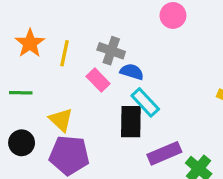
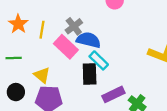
gray cross: (111, 51) -> (74, 26), turned 36
blue semicircle: (132, 72) -> (89, 40), size x1.5
pink rectangle: (98, 80) -> (66, 47), size x1.5

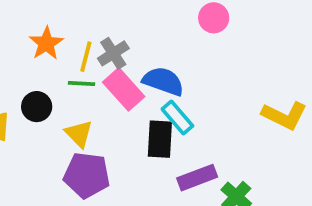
gray cross: (74, 26) -> (113, 53), moved
green line: (14, 58) -> (81, 83), moved
black circle: (16, 92) -> (37, 107), moved

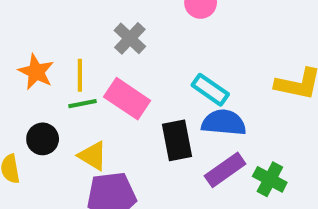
gray cross: (113, 53) -> (130, 38), moved
blue semicircle: (163, 81) -> (224, 123), moved
cyan rectangle: (177, 117) -> (210, 90), moved

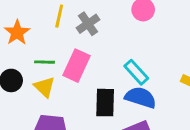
yellow line: (80, 75) -> (59, 16), moved
pink rectangle: (127, 99) -> (77, 66), turned 68
yellow triangle: (93, 156) -> (44, 87), moved

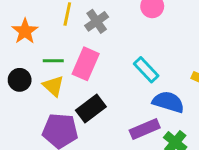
blue semicircle: (141, 97) -> (168, 102), moved
black rectangle: (105, 103) -> (91, 109), moved, turned 52

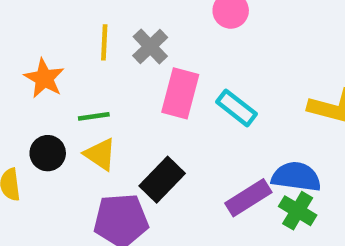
pink rectangle: (86, 64) -> (180, 93), moved
blue semicircle: (168, 102) -> (296, 177), moved

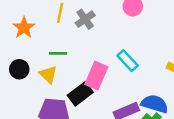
pink rectangle: (180, 93) -> (96, 76), moved
green line: (94, 116) -> (58, 53), moved

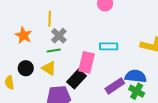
gray cross: (85, 19) -> (59, 36), moved
cyan rectangle: (128, 61) -> (109, 46), turned -36

